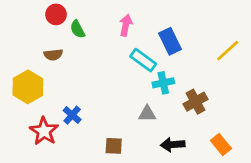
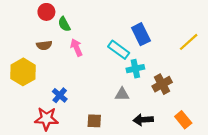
pink arrow: (126, 25) -> (76, 47), moved, turned -36
red star: (44, 131) -> (46, 119), moved, turned -30

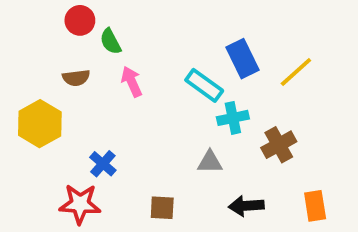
yellow line: (189, 42) -> (296, 72), moved
orange rectangle: (183, 120) -> (315, 206), turned 30

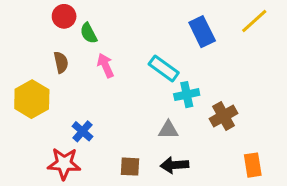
blue rectangle: (242, 59) -> (202, 32), moved
yellow line: (296, 72) -> (254, 21), moved
brown semicircle: (76, 78) -> (61, 62), turned -95
black arrow: (246, 206) -> (174, 165), moved

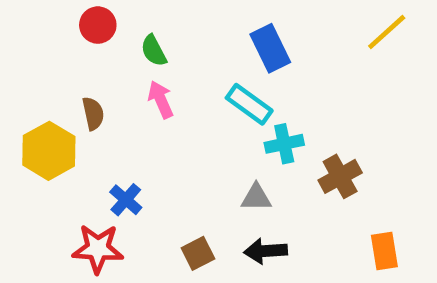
blue rectangle: (202, 32) -> (270, 48), moved
green semicircle: (89, 33) -> (154, 51), moved
brown semicircle: (61, 62) -> (93, 114), moved
brown square: (130, 167) -> (198, 253), turned -30

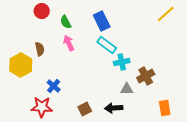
blue rectangle: (270, 48) -> (102, 21), moved
gray triangle: (256, 197) -> (127, 89), moved

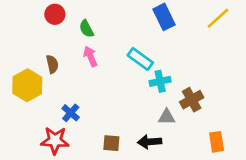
blue rectangle: (102, 21) -> (164, 17), moved
brown square: (85, 109) -> (111, 143), turned 32

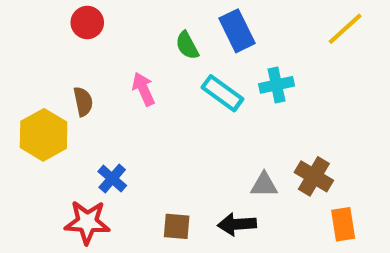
blue rectangle: (164, 17) -> (237, 31), moved
green semicircle: (86, 29) -> (187, 45), moved
cyan cross: (160, 81) -> (277, 85), moved
brown cross: (192, 100) -> (314, 176), moved, turned -30

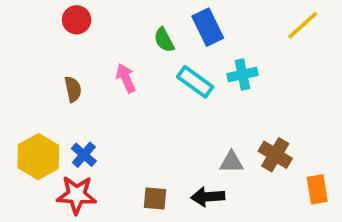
yellow hexagon: (44, 135) -> (38, 157), moved
blue cross: (112, 178) -> (84, 155), moved
orange rectangle: (343, 224) -> (317, 189), moved

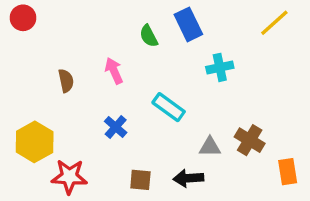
red circle: (77, 20) -> (23, 18), moved
cyan rectangle: (195, 82) -> (169, 107), moved
blue cross: (84, 155) -> (116, 127), moved

